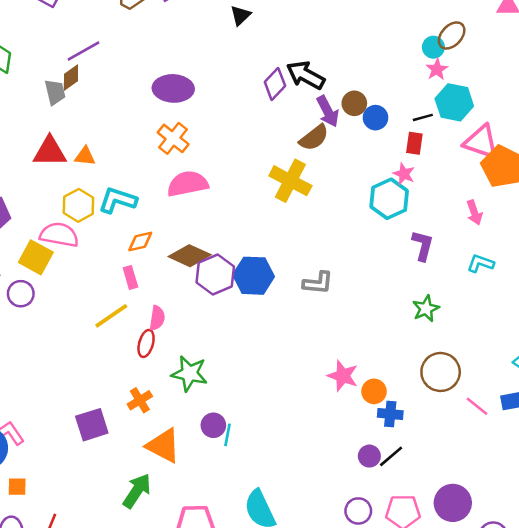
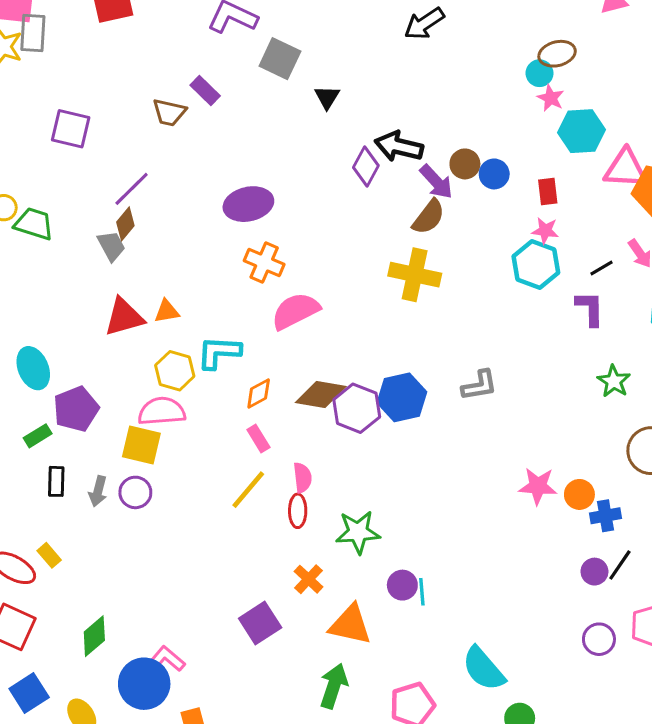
black triangle: (240, 15) -> (327, 97), moved
brown ellipse: (452, 35) -> (557, 54), turned 48
black line: (423, 117) -> (602, 268), moved

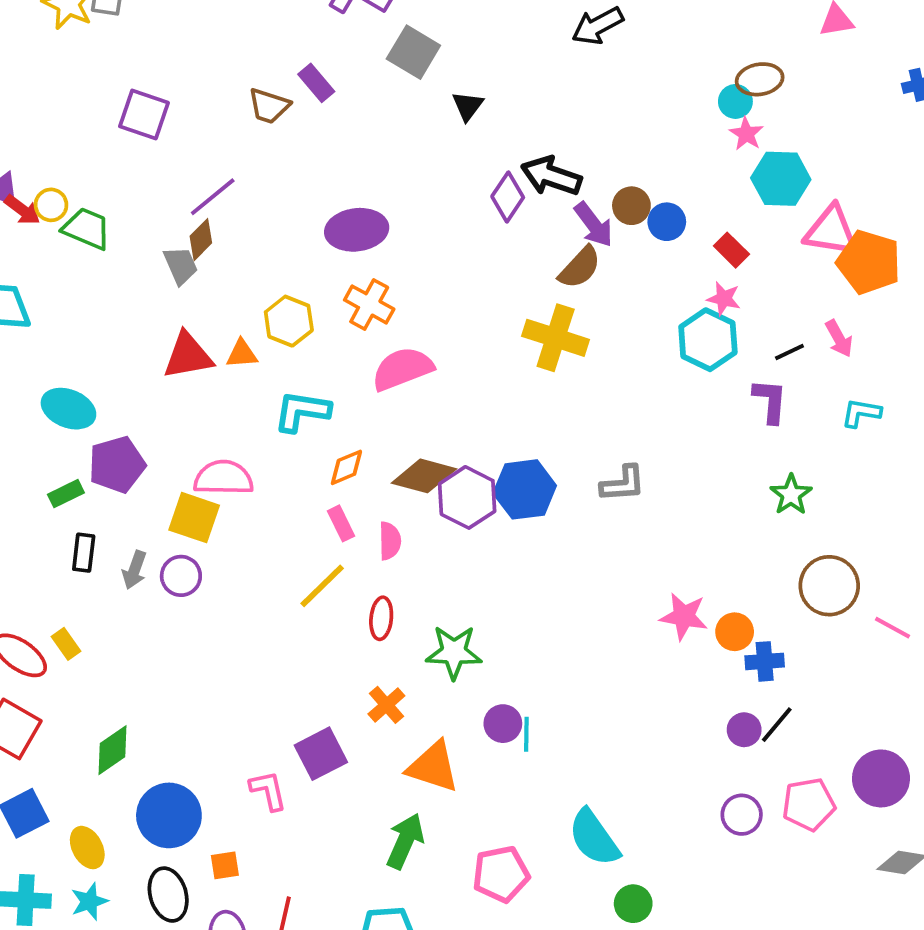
red rectangle: (548, 192) -> (731, 250), turned -44
cyan ellipse: (33, 368) -> (68, 409), turned -51
yellow hexagon: (175, 371) -> (289, 321), moved
pink semicircle: (302, 478) -> (390, 541), moved
pink L-shape: (167, 659) -> (268, 790), moved, turned 32

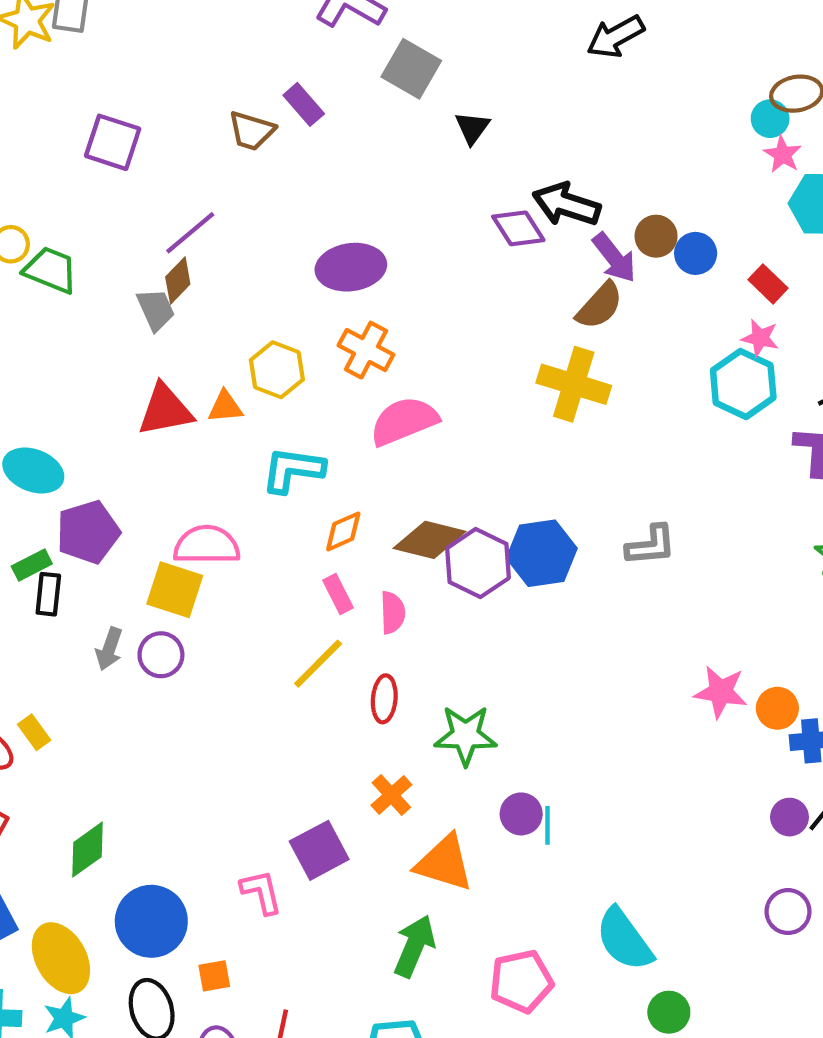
purple diamond: (508, 197) -> (518, 228), turned -66
black rectangle: (84, 553) -> (48, 594), moved
yellow ellipse: (87, 848) -> (61, 958), size x1.5

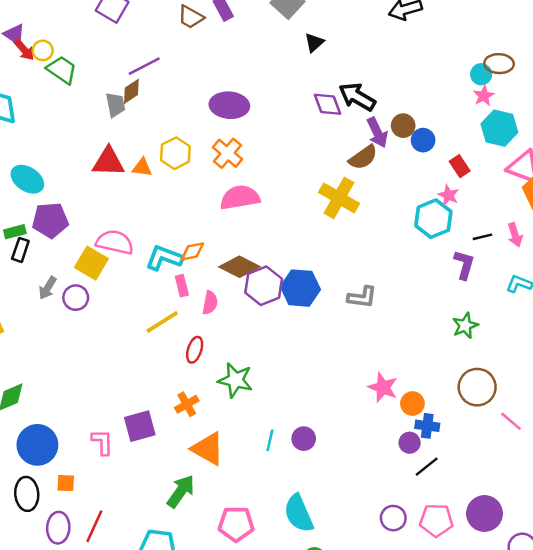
cyan L-shape: (293, 470) -> (164, 258), moved
purple circle: (521, 814) -> (304, 439), moved
purple circle: (790, 817) -> (410, 443), moved

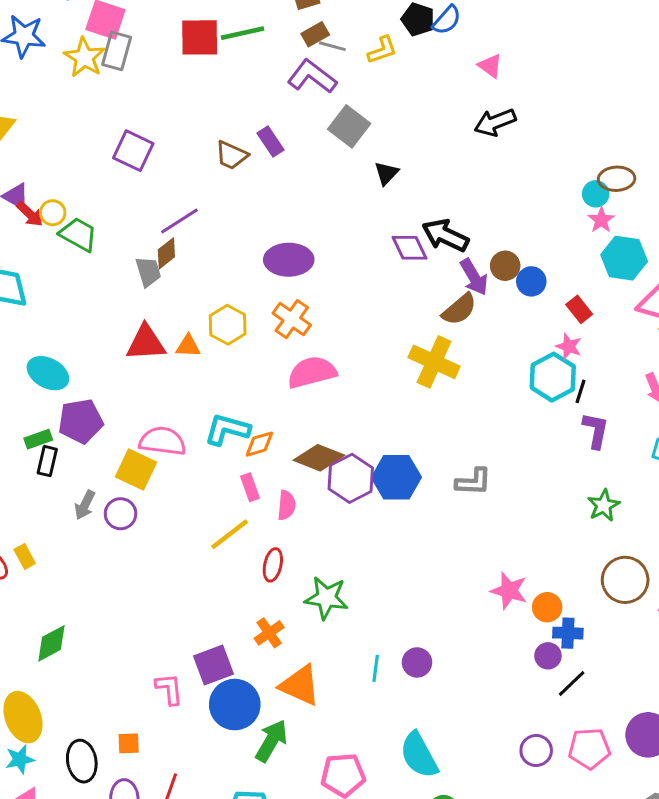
black line: (482, 237) -> (580, 391), moved, turned -54
cyan L-shape: (164, 258) -> (227, 429), moved
blue circle: (37, 445) -> (235, 705), moved

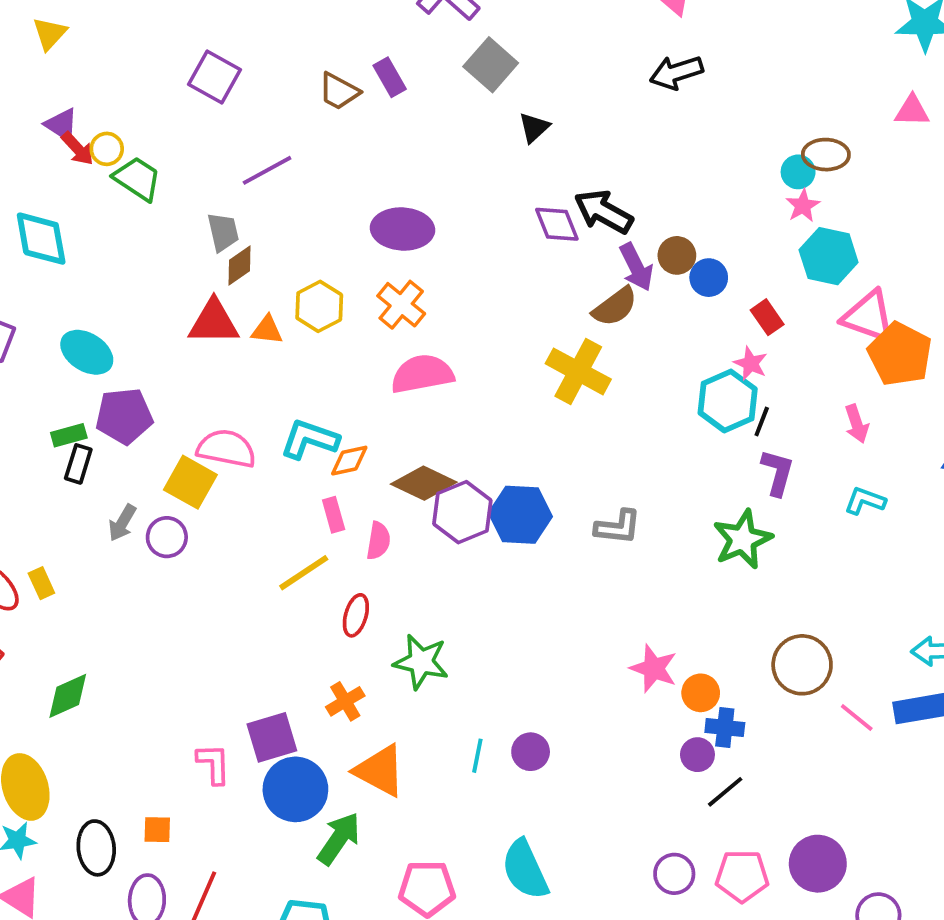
brown diamond: (166, 253) -> (240, 266), moved
green star: (604, 505) -> (743, 539), moved, size x1.4

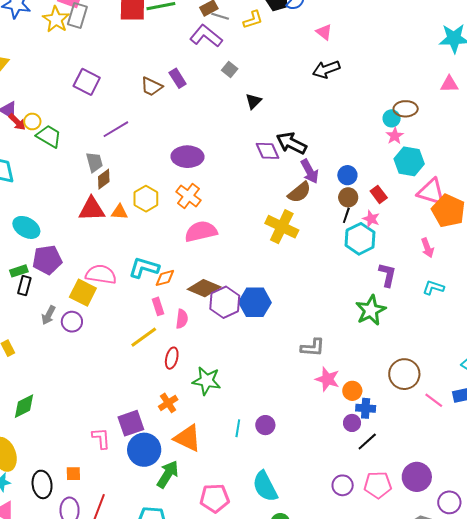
gray square: (491, 65) -> (230, 70), size x0.6
brown circle: (677, 255) -> (348, 197), moved
black line: (762, 422) -> (346, 215), moved
gray L-shape: (618, 527) -> (313, 348), moved

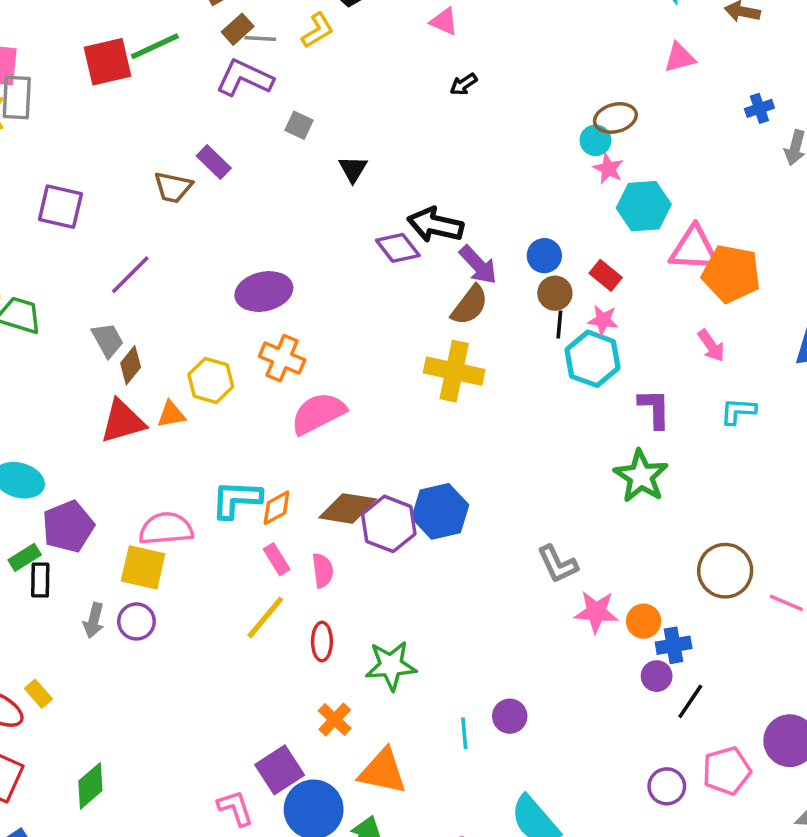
black arrow: (326, 69) -> (463, 84), size x0.6
gray L-shape: (313, 348) -> (558, 564), turned 75

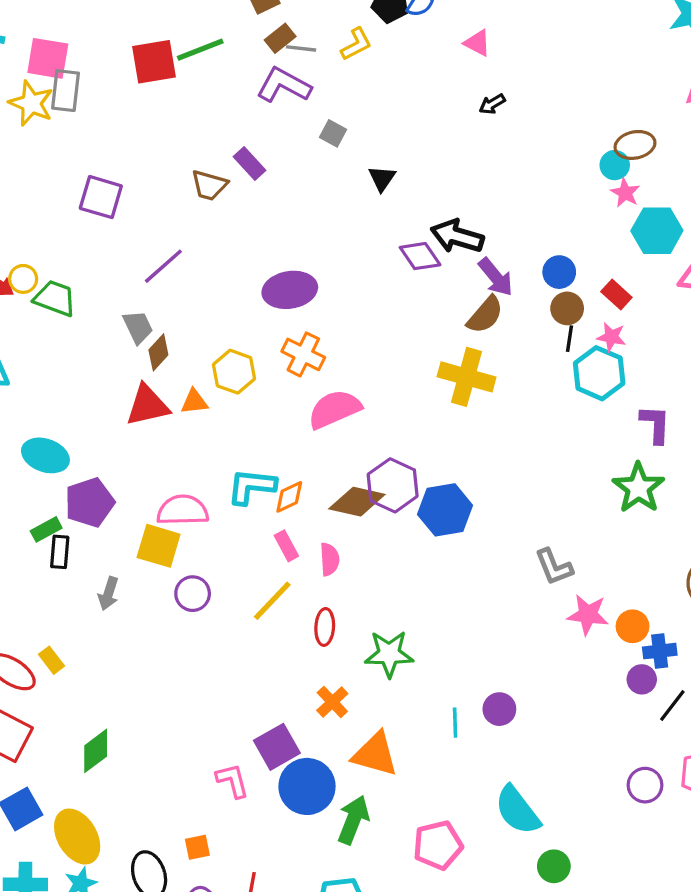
purple hexagon: (389, 524) -> (393, 485), moved
purple circle: (136, 621) -> (193, 594), moved

